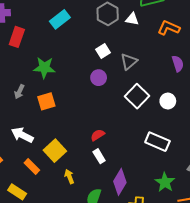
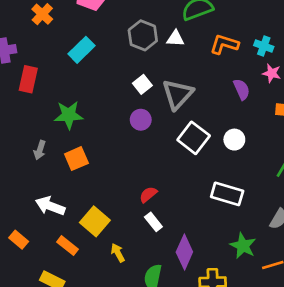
gray triangle: (129, 62) -> (178, 94), size x1.4

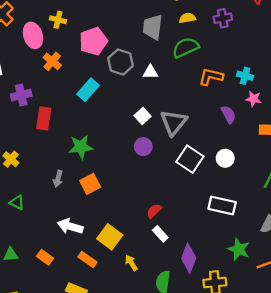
gray hexagon: (143, 35) -> (121, 62), moved
white triangle: (175, 38) -> (151, 72), moved

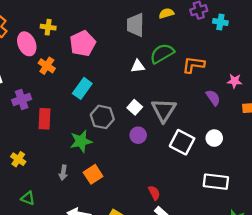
green semicircle: (186, 48) -> (162, 53), moved
gray hexagon: (121, 62) -> (102, 117), moved
cyan cross: (245, 76) -> (220, 22), moved
red semicircle: (154, 211) -> (154, 193), turned 112

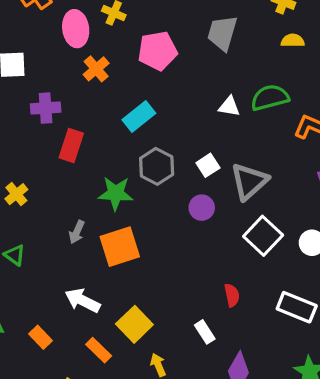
gray trapezoid: (135, 25) -> (222, 33), moved
orange square: (93, 174) -> (120, 247), size x1.4
red semicircle: (154, 193) -> (232, 295), moved

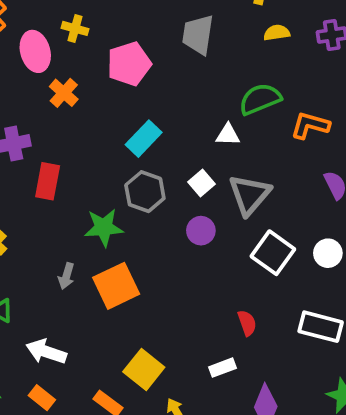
white triangle: (229, 106) -> (228, 135), moved
cyan rectangle: (139, 116) -> (144, 139), moved
white arrow: (83, 300) -> (46, 352), moved
white rectangle: (205, 332) -> (223, 368), turned -70

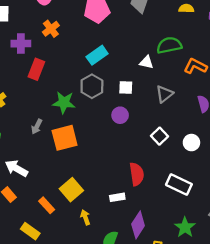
orange cross: (64, 93) -> (51, 29), moved
white square: (202, 183) -> (126, 88), turned 32
gray triangle: (249, 195) -> (164, 94), moved, size x0.7
white square: (273, 253) -> (160, 136), size x0.7
red semicircle: (247, 323) -> (137, 174), size x1.5

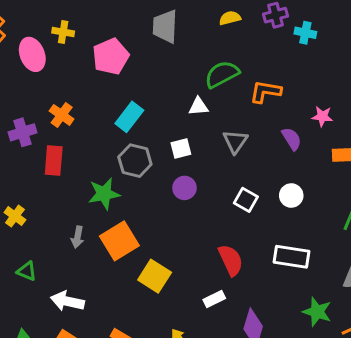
orange cross: (51, 29) -> (62, 115), moved
yellow square: (71, 190) -> (155, 276), moved

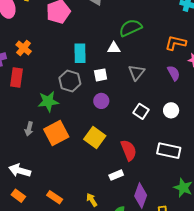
orange L-shape: (265, 92) -> (176, 43), moved
cyan rectangle: (129, 117) -> (80, 53), moved, turned -42
yellow square: (155, 276) -> (95, 137), moved

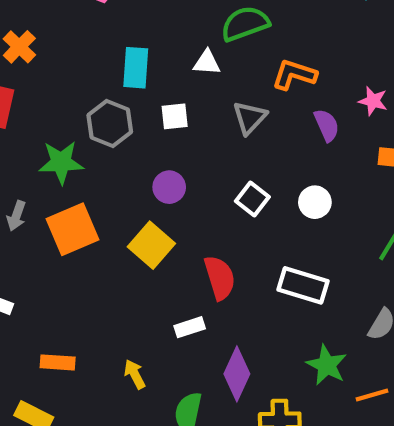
orange L-shape: (176, 43) -> (294, 75), moved
purple circle: (101, 101) -> (169, 187), moved
orange rectangle: (55, 197) -> (58, 362), turned -35

